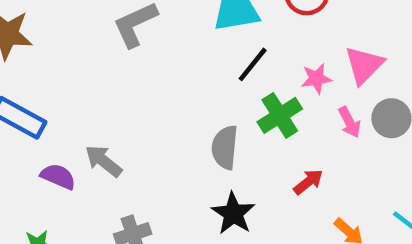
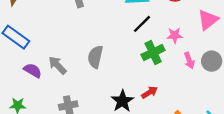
pink triangle: (364, 65) -> (208, 20), moved
gray semicircle: (225, 147) -> (95, 57), moved
red arrow: (308, 182) -> (150, 92), moved

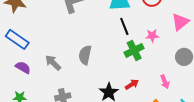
black line: (142, 24) -> (124, 26), turned -66
pink arrow: (189, 60) -> (165, 82), moved
purple semicircle: (33, 70) -> (23, 67), moved

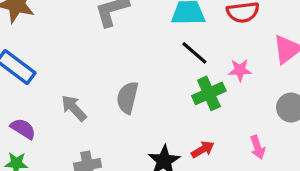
black line: (124, 26) -> (194, 53), turned -30
purple semicircle: (23, 67) -> (23, 129), moved

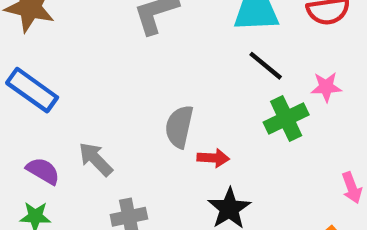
gray arrow: (74, 108) -> (96, 159), moved
red arrow: (203, 149) -> (213, 158), moved, turned 35

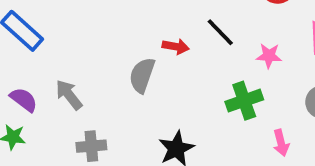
green cross: (286, 118) -> (244, 101), moved
red arrow: (213, 158) -> (176, 47), moved

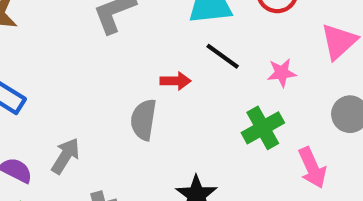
gray arrow: (69, 95) -> (65, 156), turned 80
pink arrow: (281, 143) -> (312, 168), size x1.4

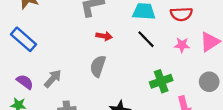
pink star: (282, 73) -> (182, 45), moved
red arrow: (175, 81) -> (104, 36), moved

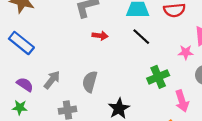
pink star: (182, 45) -> (186, 52), moved
gray semicircle: (98, 66) -> (90, 82), moved

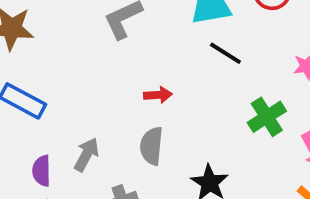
red arrow: (100, 36) -> (158, 95), moved
purple semicircle: (25, 84) -> (42, 171), turned -114

